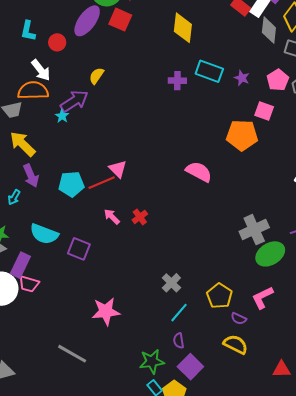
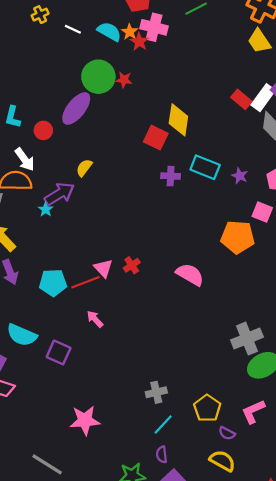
red square: (120, 20) -> (156, 138), moved
red cross: (140, 217) -> (132, 265), moved
gray cross: (171, 283) -> (156, 392), turned 30

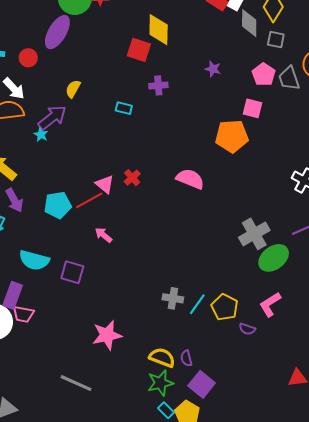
cyan rectangle: (205, 167) -> (124, 108), moved, size x0.6
purple star: (240, 176) -> (213, 69), moved
gray cross: (156, 392) -> (173, 298), turned 30
cyan line: (163, 424) -> (197, 304), moved
yellow semicircle: (222, 461) -> (162, 358), moved

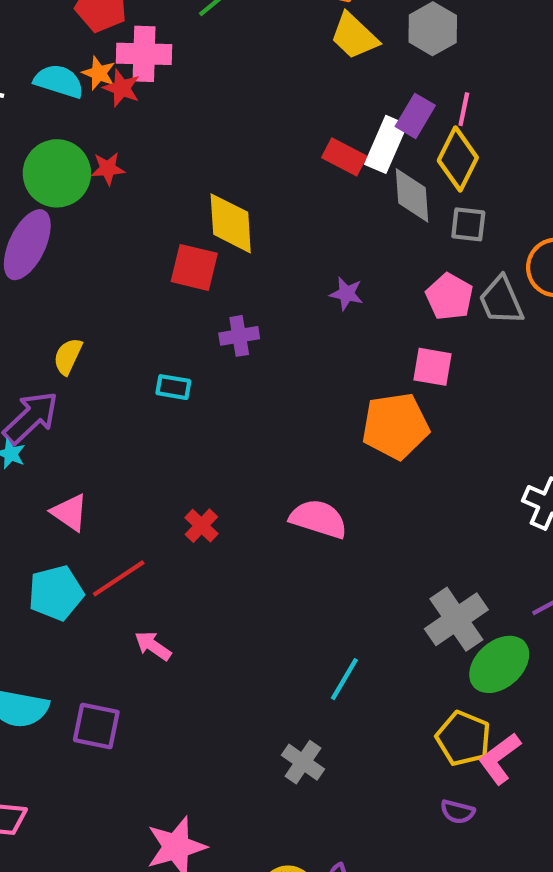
pink triangle: (105, 184) -> (70, 512), moved
gray cross: (173, 298) -> (303, 762), turned 30
cyan line: (197, 304) -> (344, 679), moved
yellow pentagon: (225, 307) -> (463, 738), moved

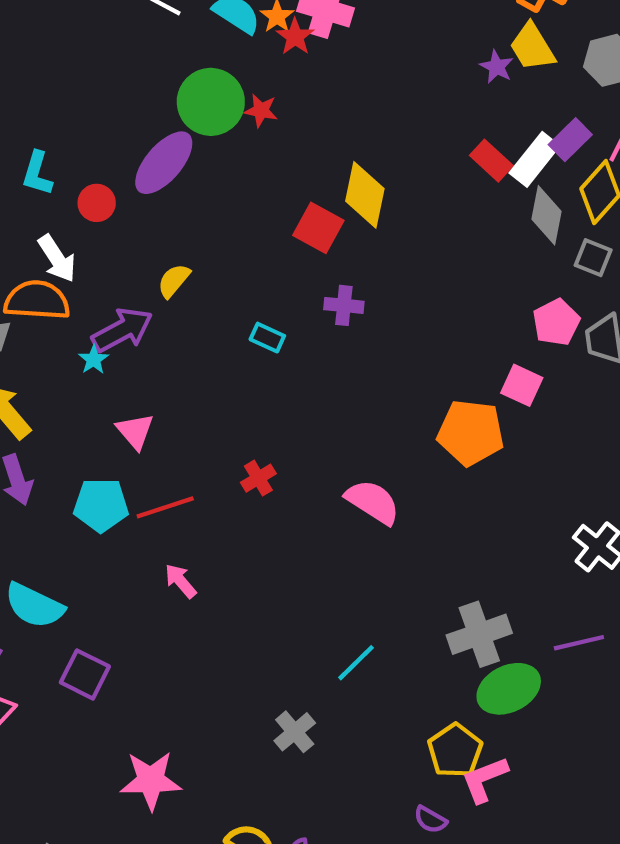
purple star: (346, 294) -> (497, 67), moved
purple square: (96, 726) -> (85, 674), moved

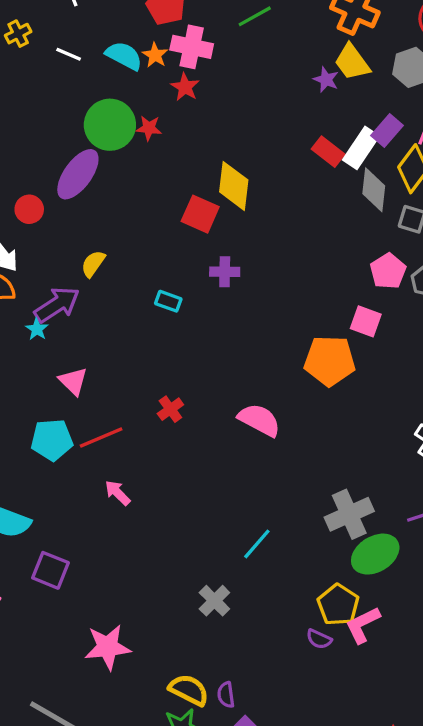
red star: (295, 37) -> (185, 87), moved
purple semicircle: (430, 820) -> (319, 639), moved

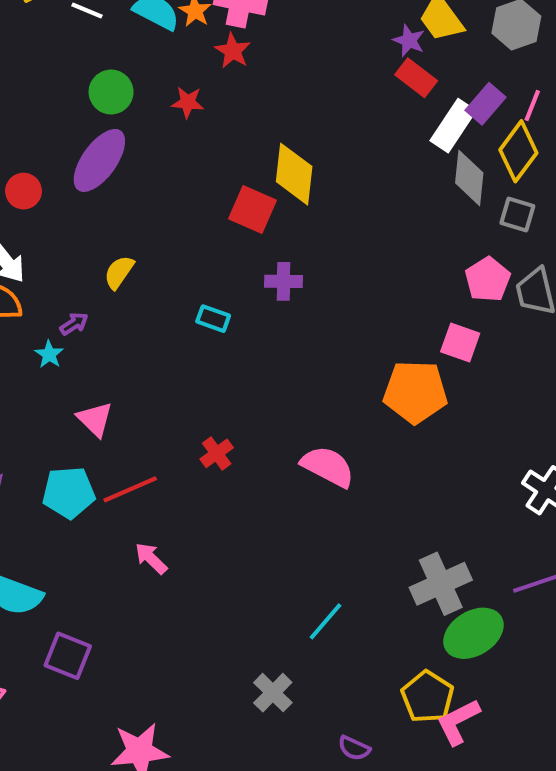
green circle: (110, 125) -> (111, 92), moved, size x0.7
red rectangle: (328, 152) -> (416, 78), moved
red circle: (29, 209) -> (24, 191), moved
purple arrow: (57, 305) -> (74, 324), size x0.5
purple semicircle: (319, 639) -> (354, 748), moved

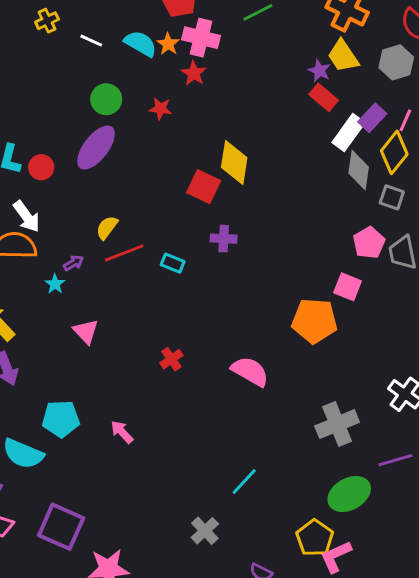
red line: (130, 489) -> (124, 253), moved
cyan pentagon: (69, 493) -> (61, 419), moved
gray cross: (441, 584) -> (337, 424), moved
purple square: (68, 656) -> (61, 527), moved, size x1.4

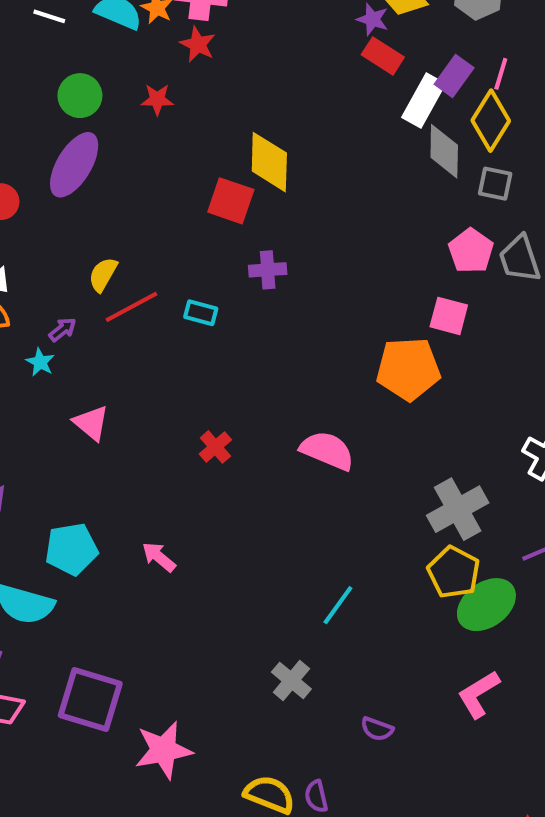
yellow pentagon: (315, 538) -> (454, 572), moved

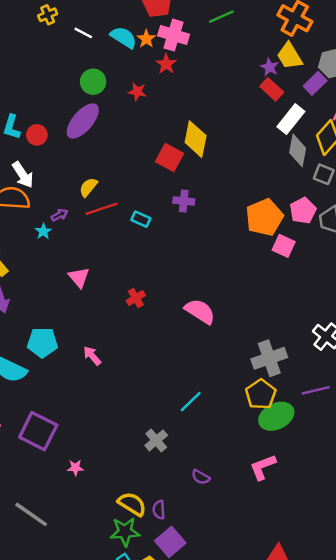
purple rectangle: (454, 76) -> (315, 83), moved
orange pentagon: (408, 369) -> (264, 217), moved, turned -30
pink triangle: (91, 423) -> (79, 277), moved
pink star: (164, 750) -> (75, 468), size x0.5

